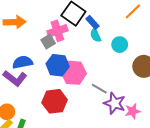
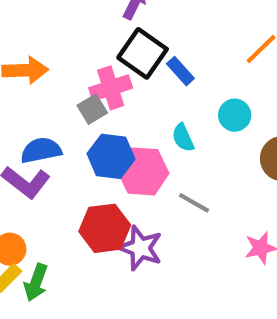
cyan semicircle: (96, 35) -> (183, 138), moved
purple star: (115, 103) -> (140, 248), moved

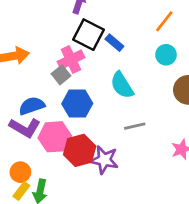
cyan circle: (235, 115) -> (166, 55), moved
cyan semicircle: (183, 138) -> (122, 85), size x1.5
pink hexagon: (143, 171) -> (55, 137), moved
gray line: (194, 203) -> (135, 126), turned -35

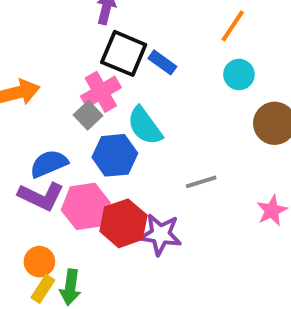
cyan semicircle: (122, 85) -> (145, 126), moved

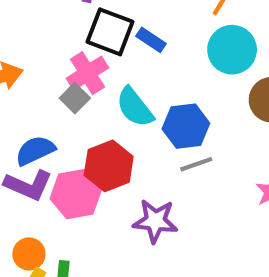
cyan circle: (239, 74) -> (232, 50), size x1.5
blue hexagon: (115, 155) -> (186, 126), moved
red hexagon: (123, 223) -> (109, 166), moved

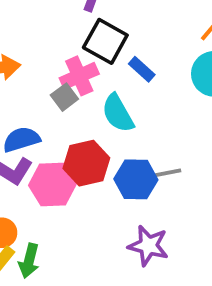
blue rectangle: (151, 40) -> (142, 69), moved
blue hexagon: (186, 126) -> (136, 179), moved
purple star: (155, 221) -> (148, 246), moved

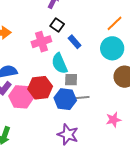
black square: (105, 41) -> (57, 25), size x0.6
gray square: (64, 97) -> (71, 80), moved, turned 32

